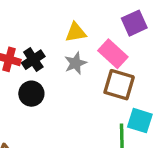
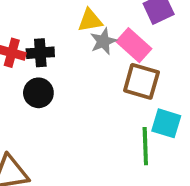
black cross: (33, 60) -> (40, 53), turned 30
gray star: (75, 63) -> (103, 41), moved

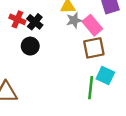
black cross: (40, 53) -> (35, 22), turned 35
brown square: (141, 81) -> (94, 48), turned -35

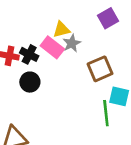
pink rectangle: (92, 25) -> (52, 47), moved

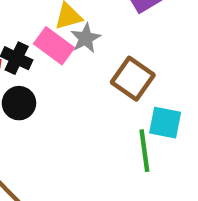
brown square: (100, 69) -> (133, 79), turned -30

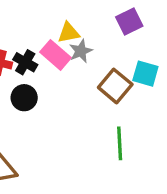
cyan square: (165, 123) -> (145, 74), moved

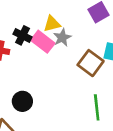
black cross: (25, 62) -> (22, 35), moved
black circle: (24, 98) -> (22, 101), moved

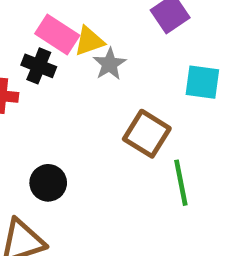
pink rectangle: (43, 42) -> (57, 34), moved
brown square: (91, 63) -> (147, 134), moved

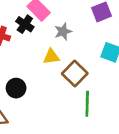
yellow triangle: (89, 41) -> (51, 57), moved

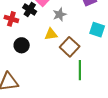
black circle: (16, 88) -> (22, 45), moved

